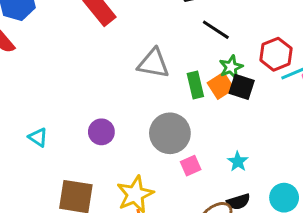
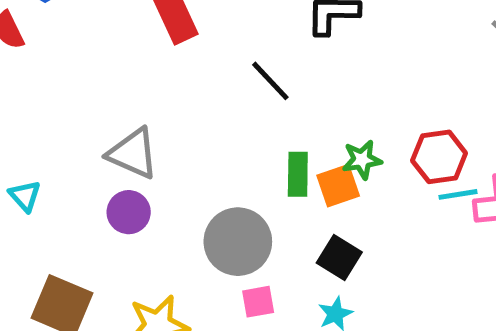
black line: (216, 30) -> (270, 81), moved
gray triangle: (153, 63) -> (133, 153), moved
black square: (242, 87) -> (339, 257), moved

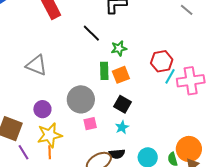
green star: (362, 160) -> (119, 48), moved
cyan line: (458, 194) -> (170, 76), turned -49
purple circle: (129, 212) -> (42, 109), moved

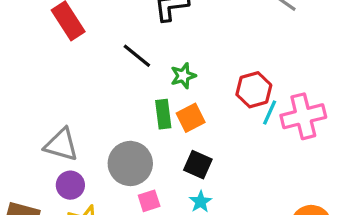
gray triangle: (36, 65) -> (61, 145), moved

